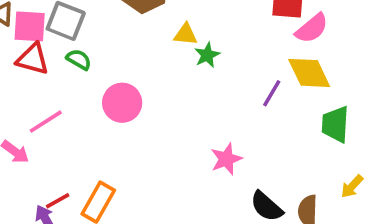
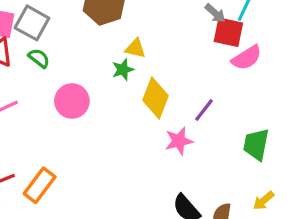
green star: (207, 55) -> (123, 70), moved
yellow diamond: (309, 73) -> (156, 98), moved, turned 39
pink star: (226, 159) -> (179, 141), moved

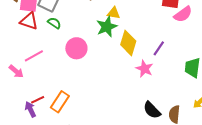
green star: (123, 70) -> (107, 27), size x1.5
pink star: (179, 141) -> (144, 69), turned -30

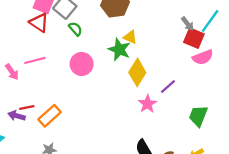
green semicircle: (54, 23) -> (75, 29), moved
green star: (107, 27) -> (119, 50), turned 30
purple arrow: (30, 109) -> (17, 116), turned -63

